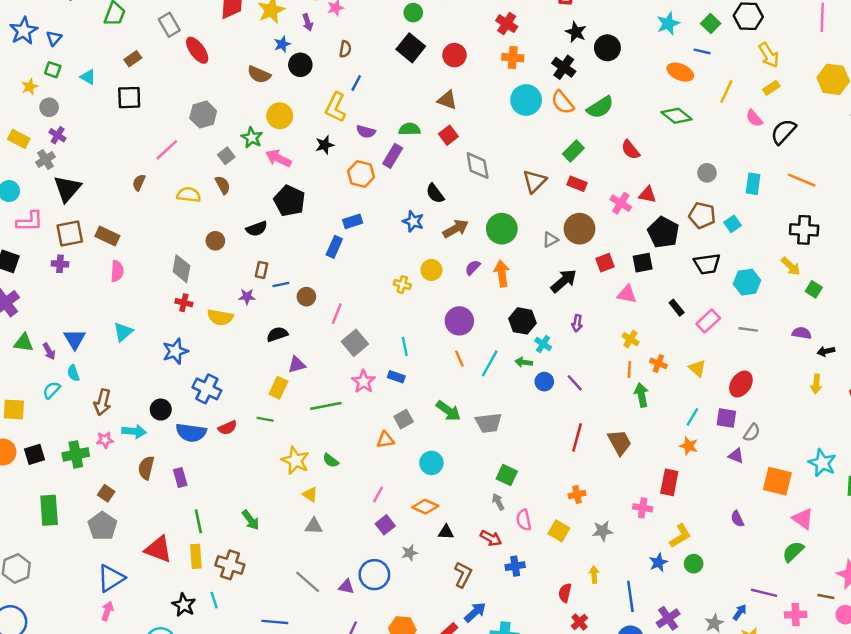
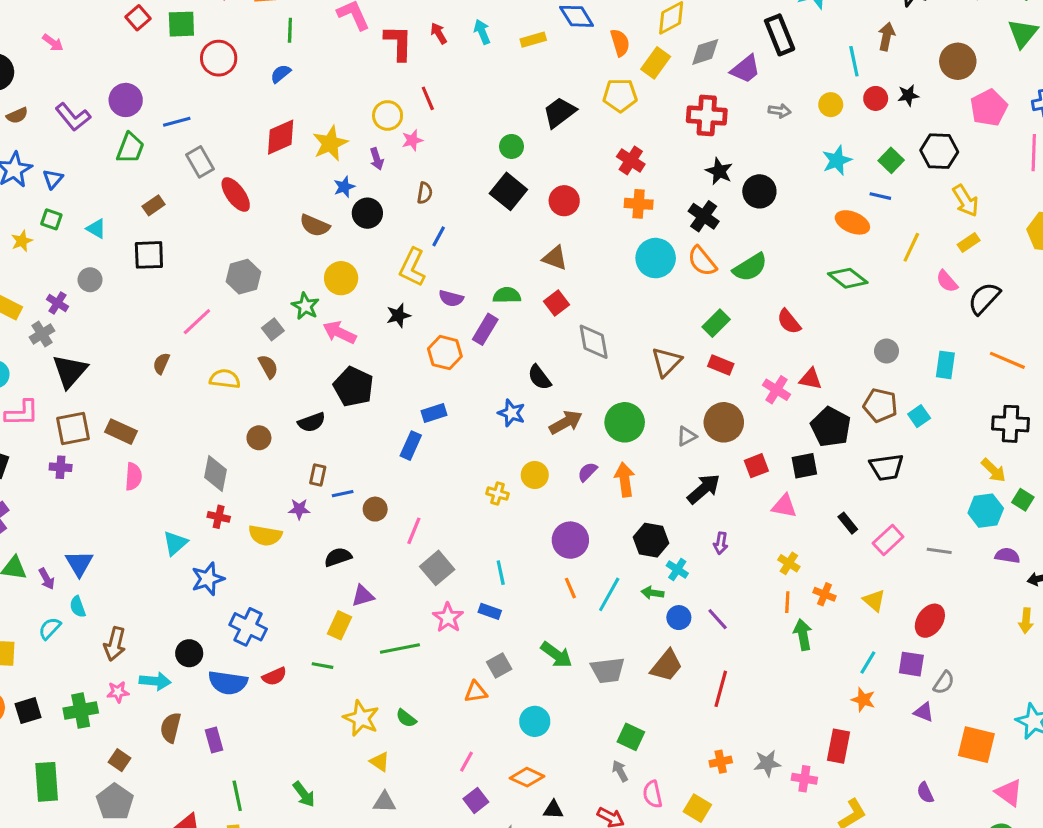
gray circle: (49, 107) -> (90, 280), moved
cyan hexagon: (747, 282) -> (986, 511), moved
cyan triangle: (123, 332) -> (175, 543), moved
brown trapezoid: (620, 442) -> (666, 666), moved, turned 68
gray star: (603, 531) -> (767, 763), moved

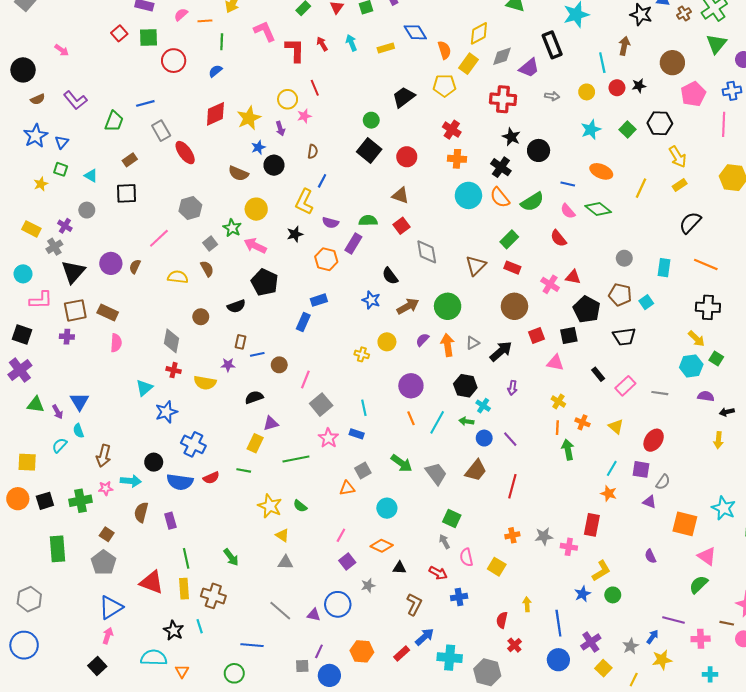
purple circle: (126, 100) -> (111, 263), moved
blue line: (880, 196) -> (568, 184), moved
pink semicircle: (947, 281) -> (568, 211), moved
gray triangle: (687, 436) -> (473, 343), moved
gray trapezoid: (608, 670) -> (436, 474), turned -120

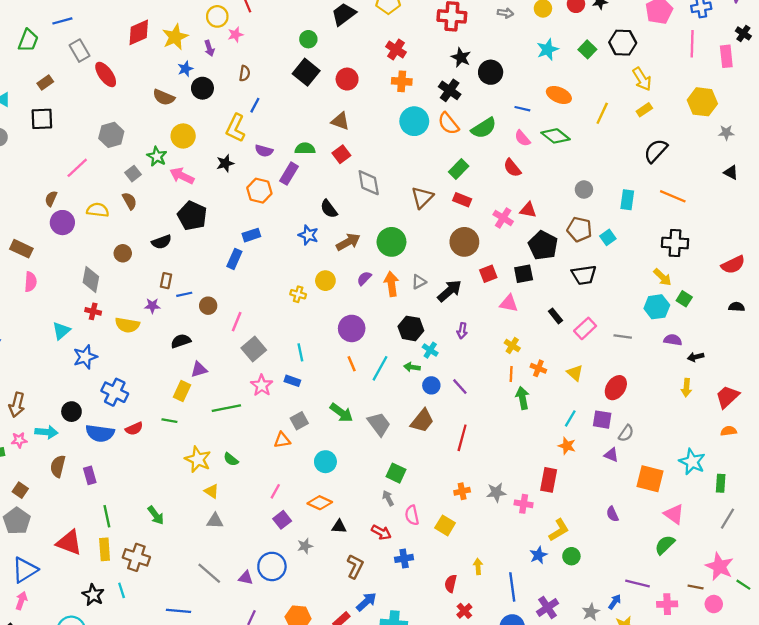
purple circle: (111, 263) -> (62, 223), moved

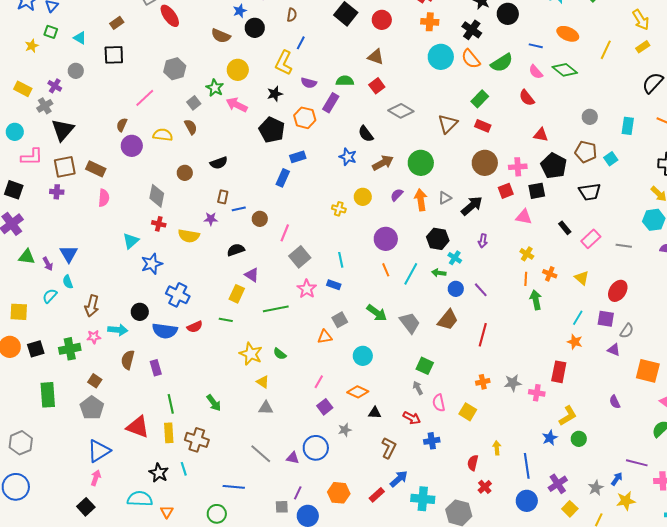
gray diamond: (369, 183) -> (401, 111), turned -50
black pentagon: (192, 216) -> (272, 130), moved
pink cross: (503, 218) -> (518, 167), moved, turned -36
purple triangle: (199, 369) -> (252, 275), turned 49

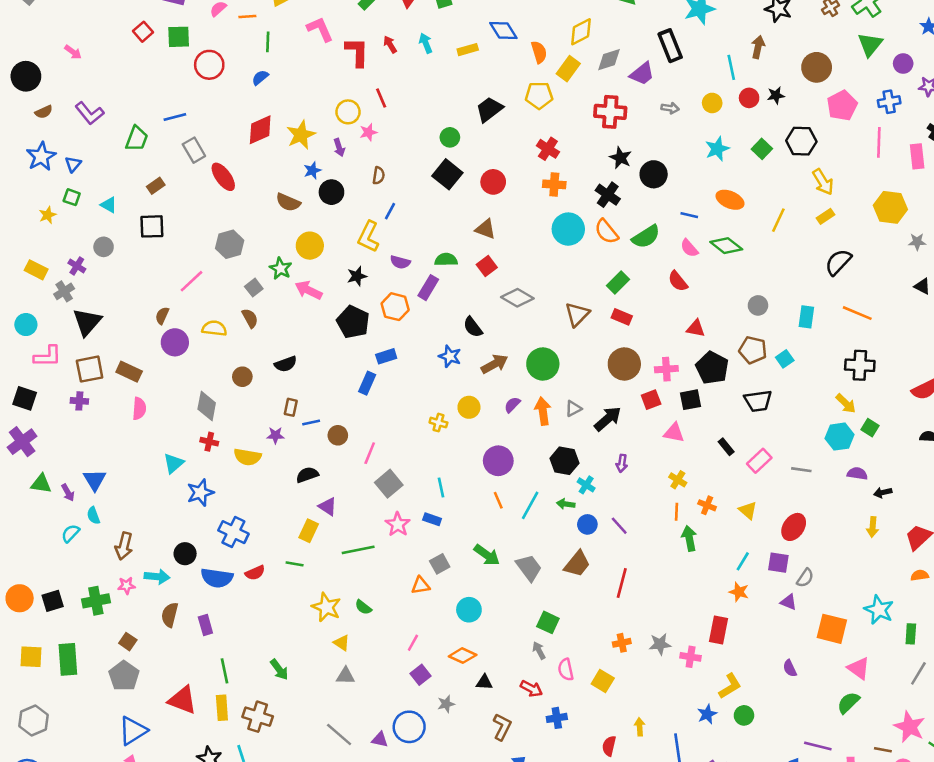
yellow square: (19, 312) -> (31, 657), moved

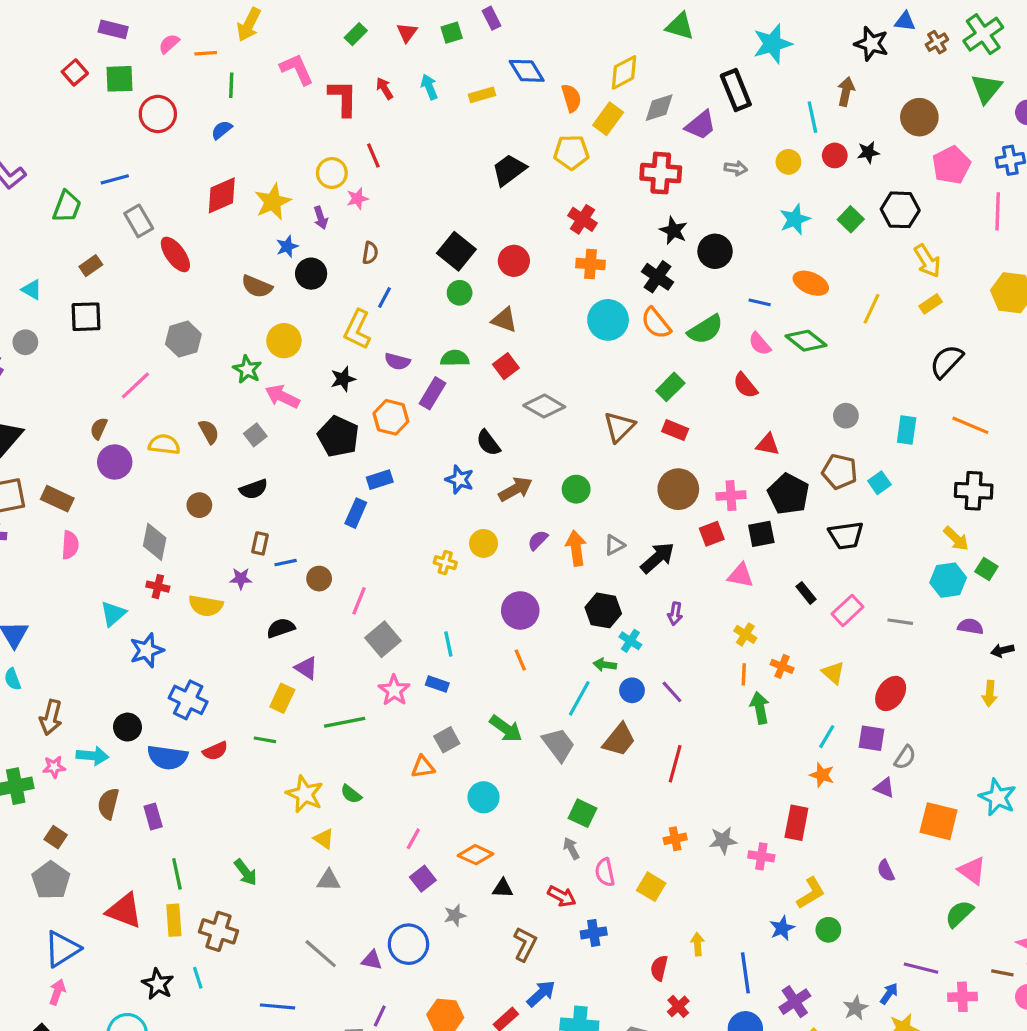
green circle: (450, 137) -> (460, 293), moved
gray square: (254, 288) -> (255, 435), moved
green circle: (543, 364) -> (576, 489), size x0.7
cyan line: (530, 505) -> (579, 698), moved

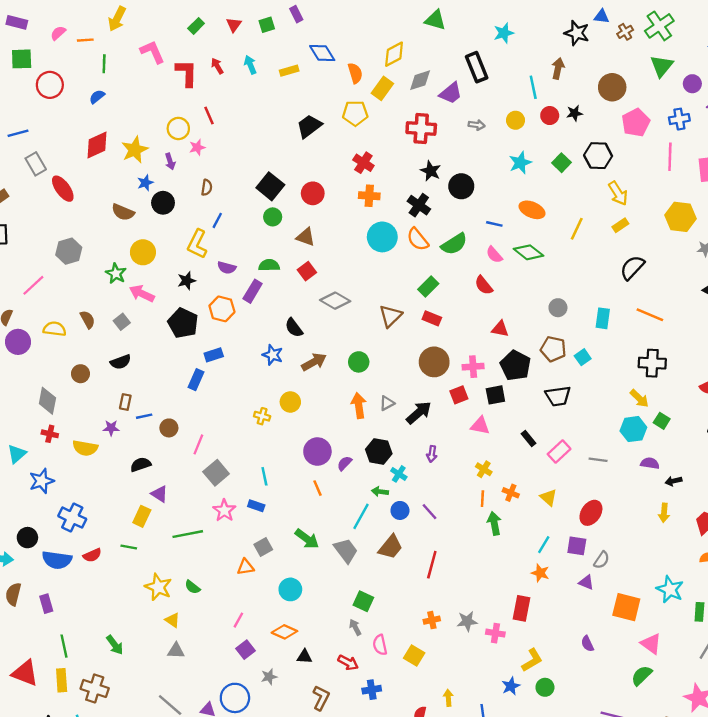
cyan star: (772, 44) -> (504, 33), size x0.7
purple semicircle: (538, 540) -> (345, 463), moved

